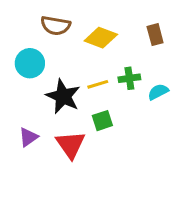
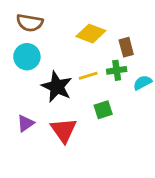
brown semicircle: (56, 26) -> (30, 23), moved
brown rectangle: (155, 35) -> (126, 47), moved
green square: (102, 121) -> (103, 110), moved

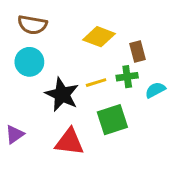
green square: (103, 110) -> (112, 120), size x1.5
purple triangle: (26, 123) -> (15, 134), moved
red triangle: (64, 130) -> (69, 142), turned -48

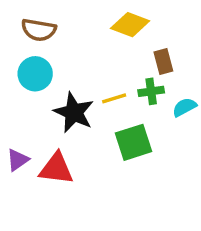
yellow diamond: (99, 37) -> (130, 25), moved
red triangle: (69, 142) -> (56, 169), moved

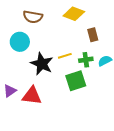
brown semicircle: (39, 30) -> (33, 17), moved
green cross: (151, 91) -> (86, 60), moved

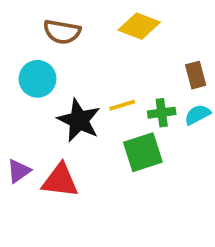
brown rectangle: (93, 35) -> (196, 75), moved

